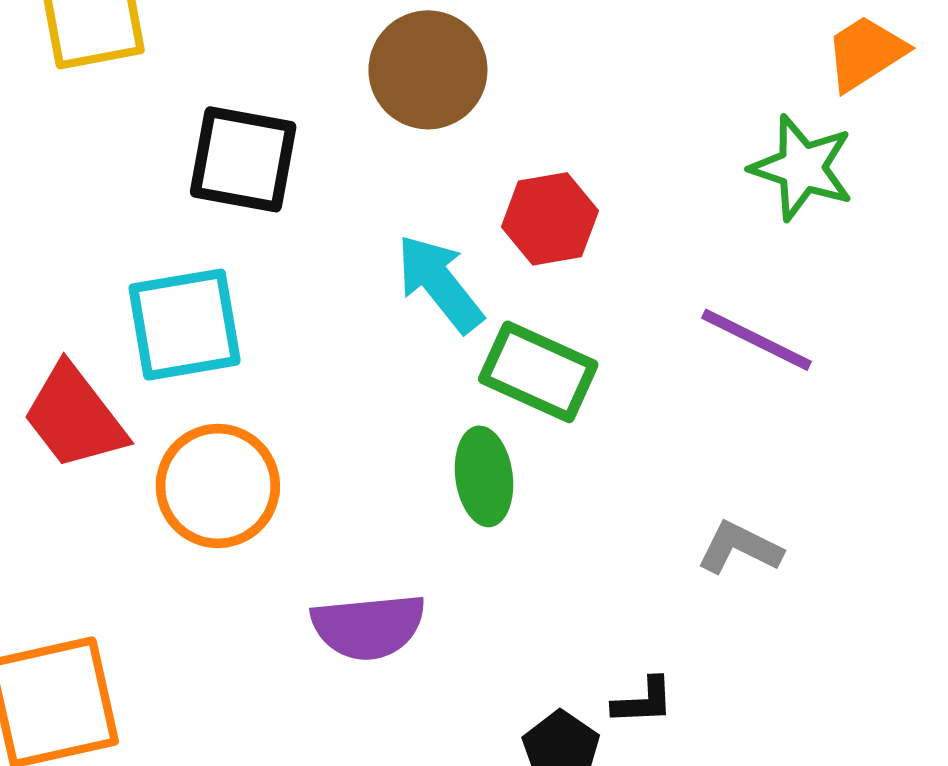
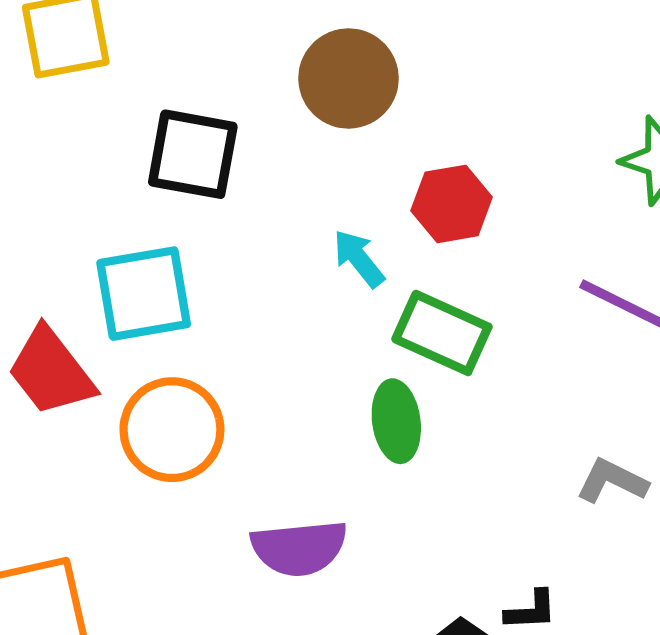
cyan arrow: (440, 283) -> (359, 259), size x0.7

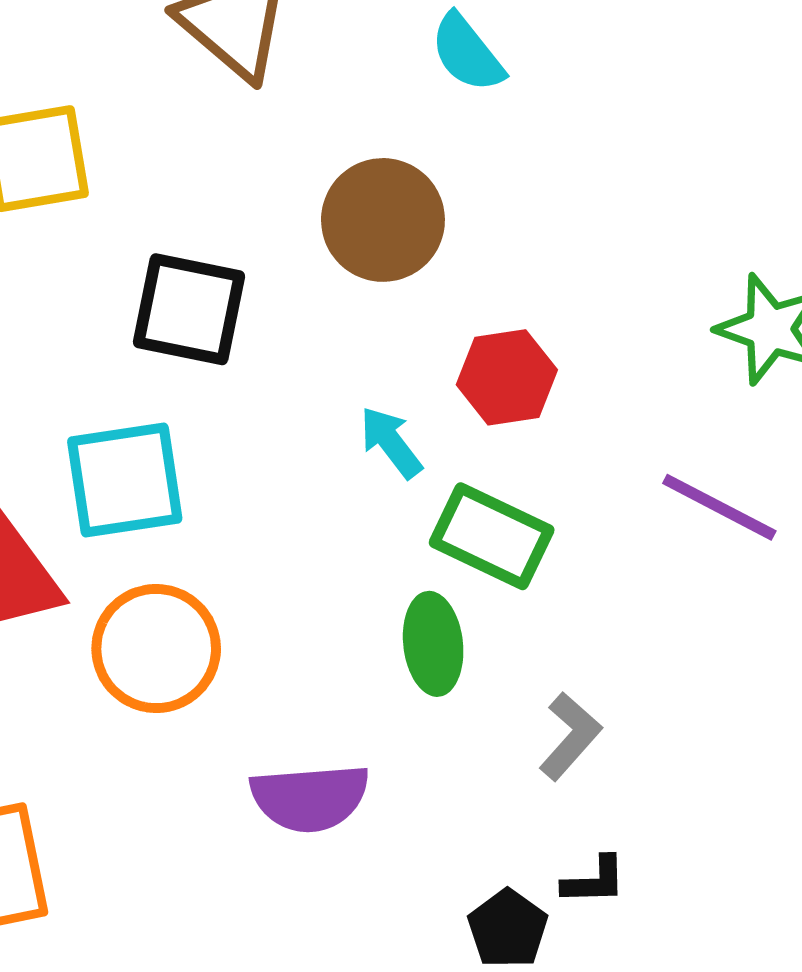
gray L-shape: (612, 481) -> (570, 736), moved, turned 104

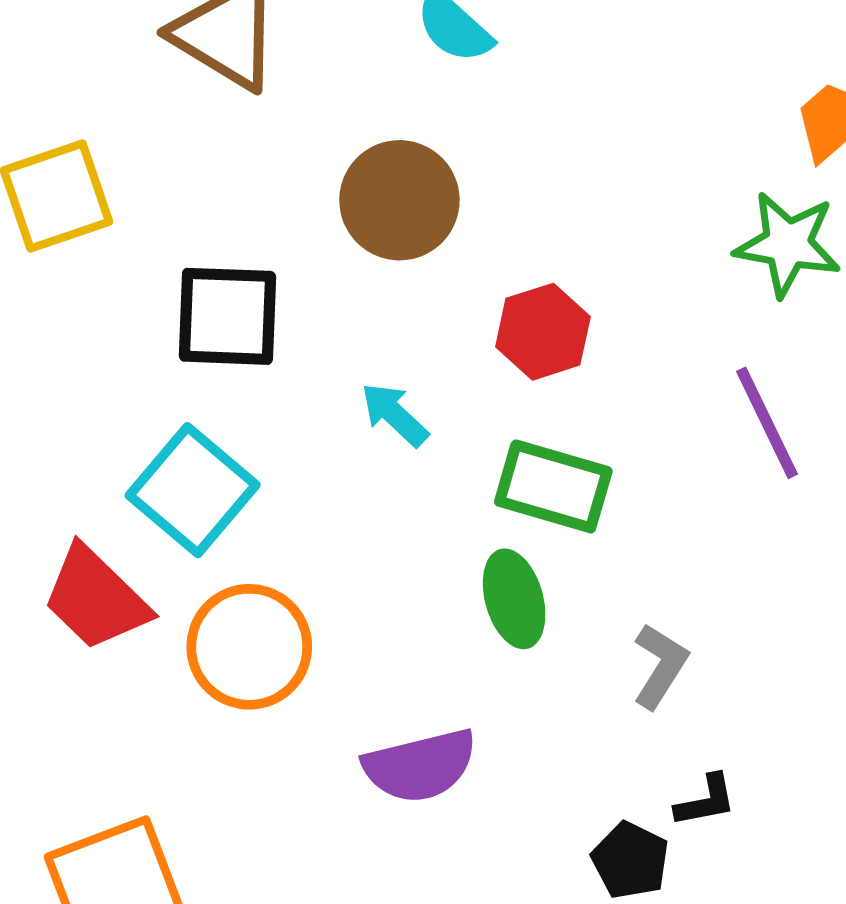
cyan arrow: (391, 442) -> (395, 414), moved
cyan square: (125, 480) -> (193, 490), turned -32
purple line: (719, 507) -> (767, 423), turned 46

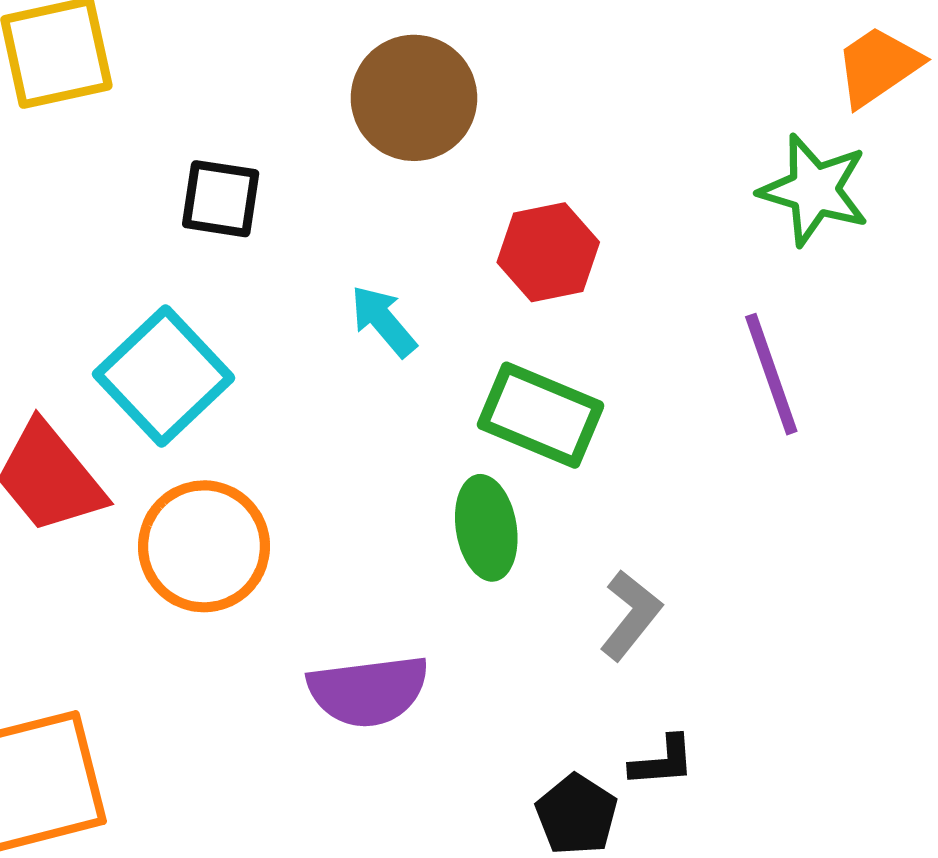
black square: (227, 316) -> (221, 199), size x0.7

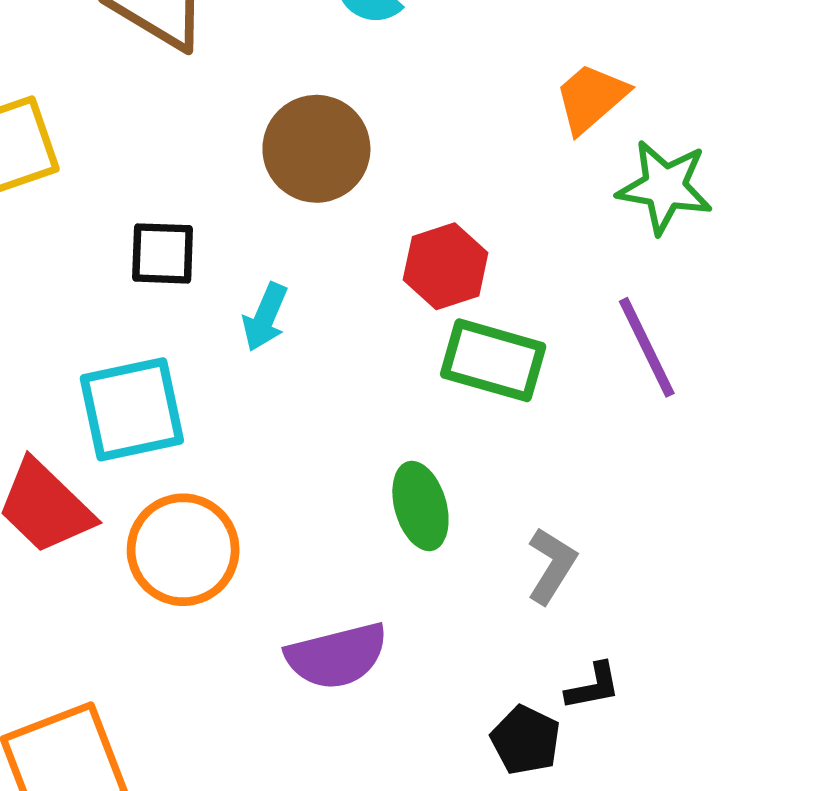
orange trapezoid: (878, 66) -> (591, 98), moved
cyan arrow: (383, 321) -> (265, 317), moved, turned -110
cyan square: (164, 376) -> (132, 409), turned 38
green rectangle: (541, 415) -> (493, 360), moved

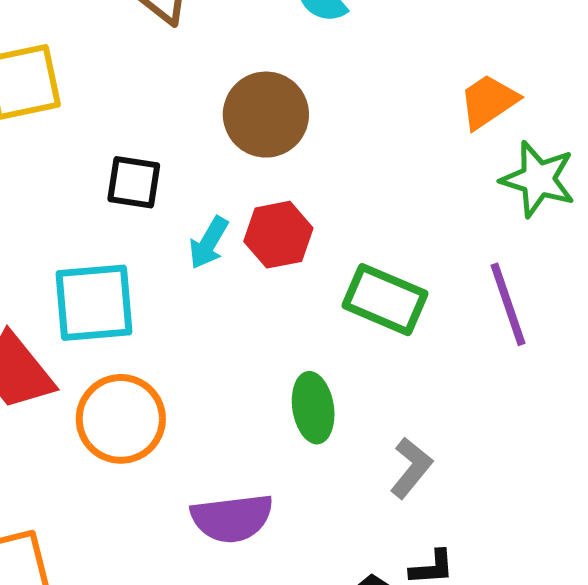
red hexagon: (446, 266) -> (278, 235), moved

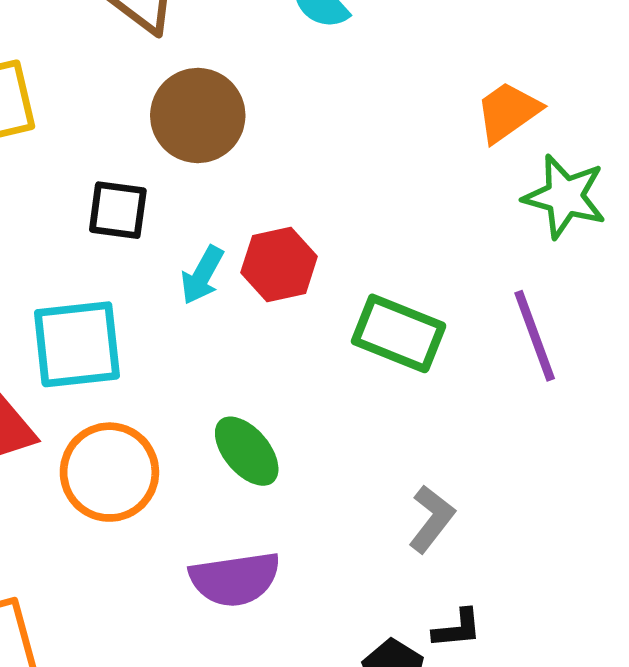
brown circle: (266, 115) -> (198, 116), moved
green ellipse: (313, 408) -> (247, 451), moved, turned -30

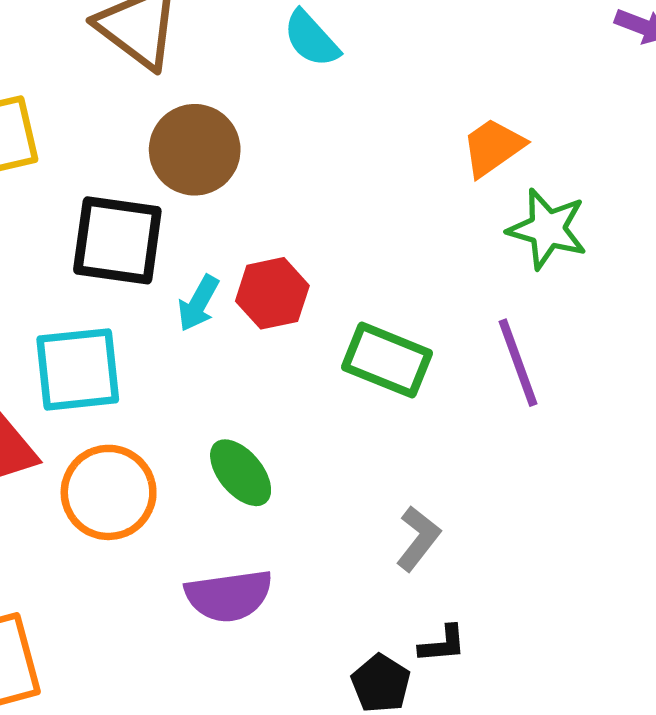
black square: (118, 210) -> (117, 240), size x1.6

